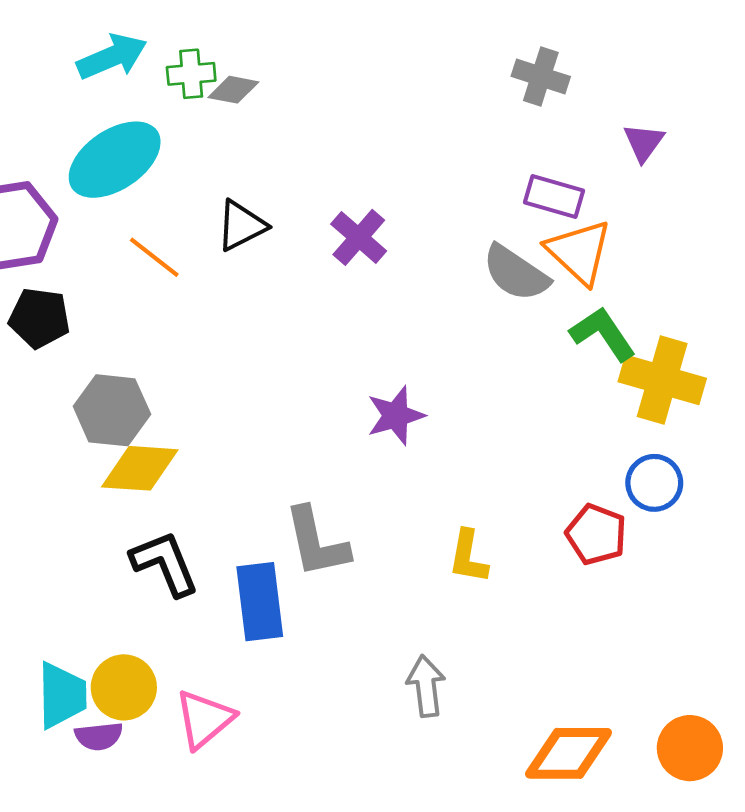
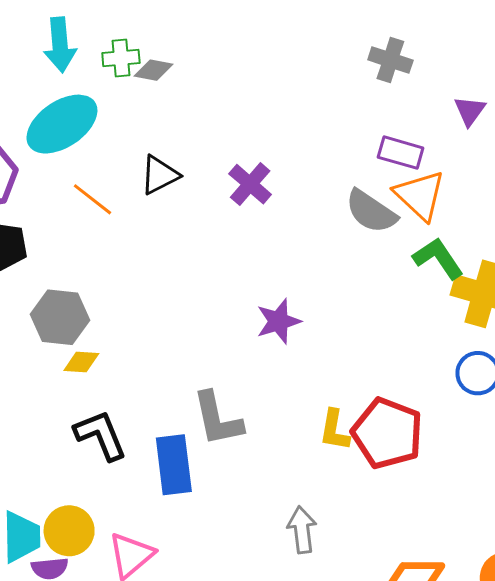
cyan arrow: (112, 57) -> (60, 45), turned 108
yellow diamond: (140, 468) -> (81, 362), size x0.6
red pentagon: (596, 534) -> (387, 433), moved, size x1.5

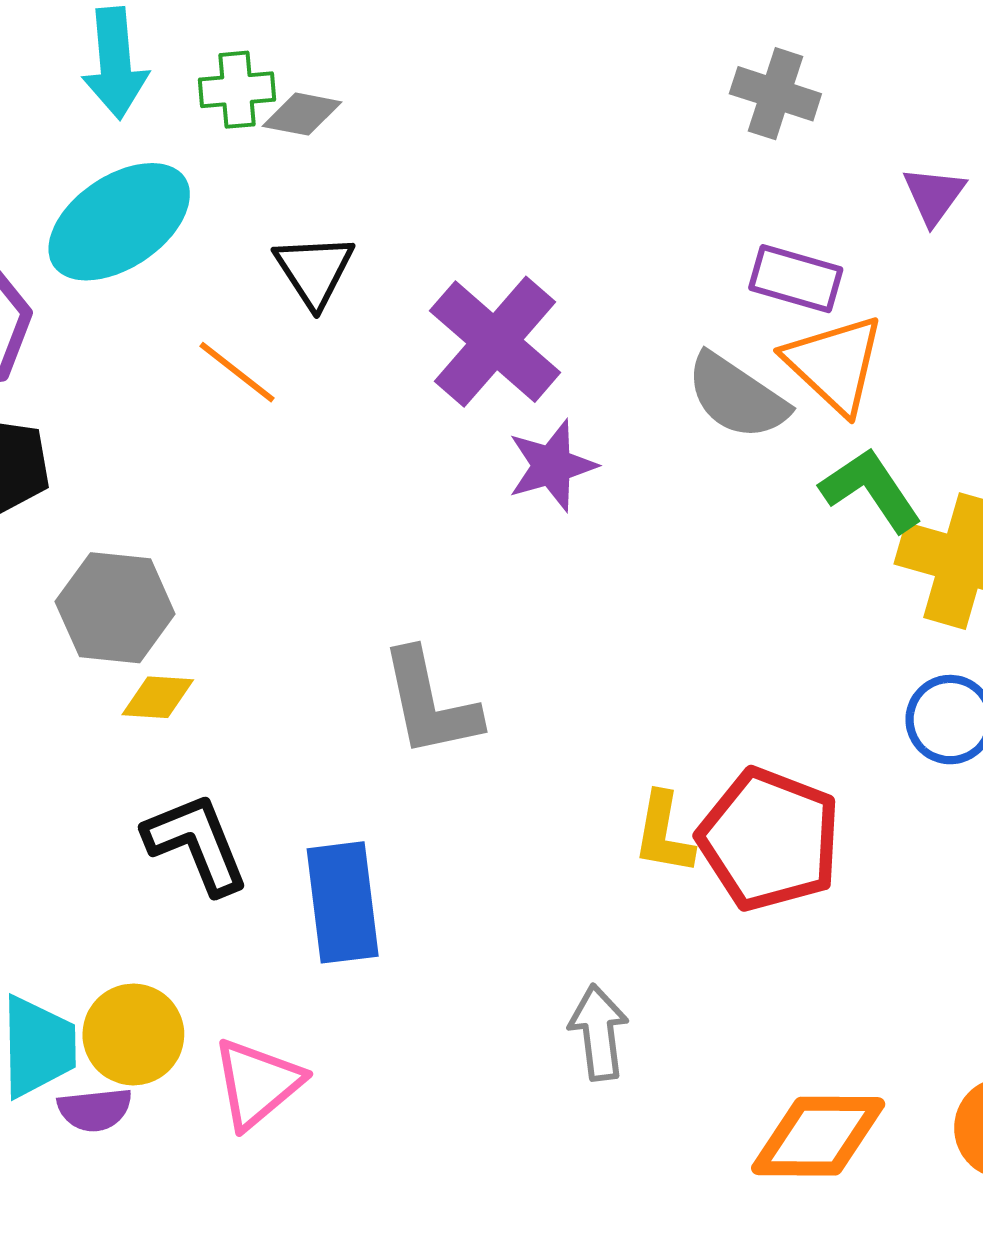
black triangle: (160, 175) -> (314, 270), moved, turned -36
purple cross: (250, 184) -> (495, 342), size x1.5
orange line: (92, 199) -> (237, 372), moved
purple star: (279, 321) -> (552, 466), moved
gray L-shape: (218, 419) -> (430, 703), moved

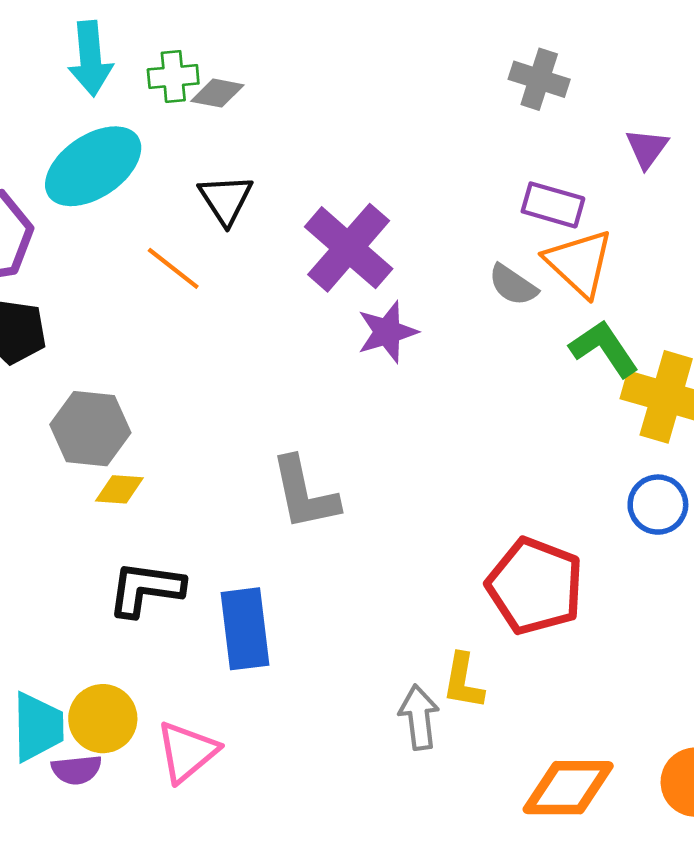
gray semicircle: (737, 396) -> (513, 285), size x0.7
yellow L-shape: (664, 833) -> (463, 681), moved
black L-shape: (196, 843) -> (146, 589), turned -60

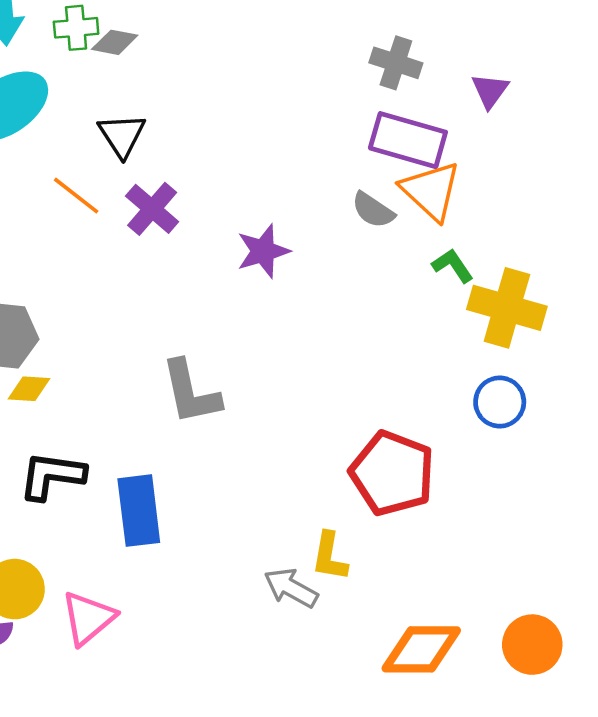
gray cross: (539, 79) -> (396, 63), moved
purple rectangle: (553, 205) -> (408, 140), size x1.4
purple cross: (349, 248) -> (152, 209), moved, size x0.7
green L-shape: (604, 349) -> (453, 266), size x0.7
gray arrow: (419, 717) -> (291, 588), turned -54

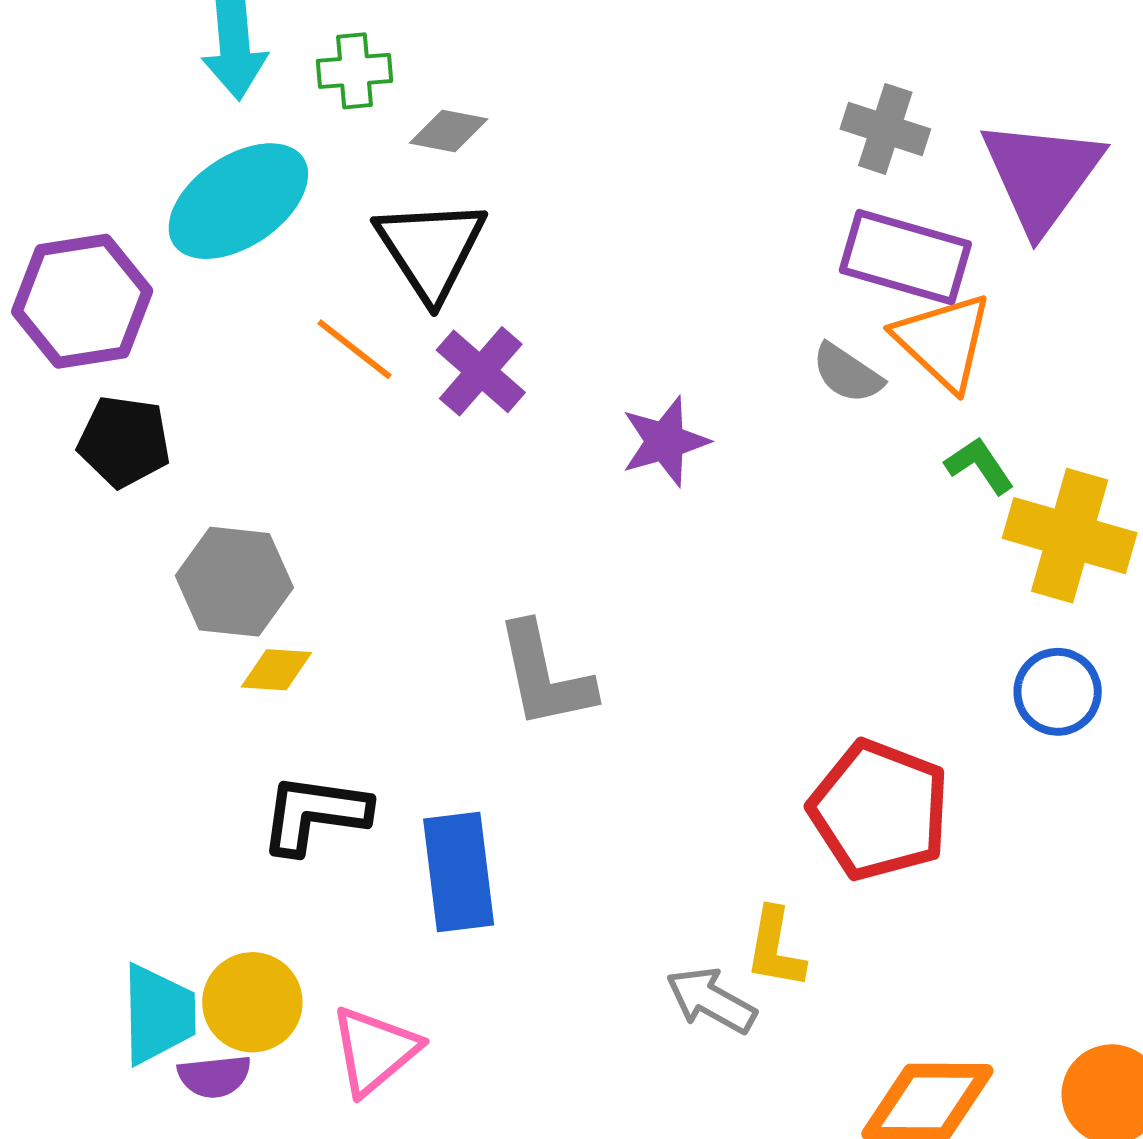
gray diamond: (115, 42) -> (449, 131), moved
purple triangle: (490, 91) -> (1042, 175), size x2.0
black triangle: (122, 135) -> (431, 249), size x1.4

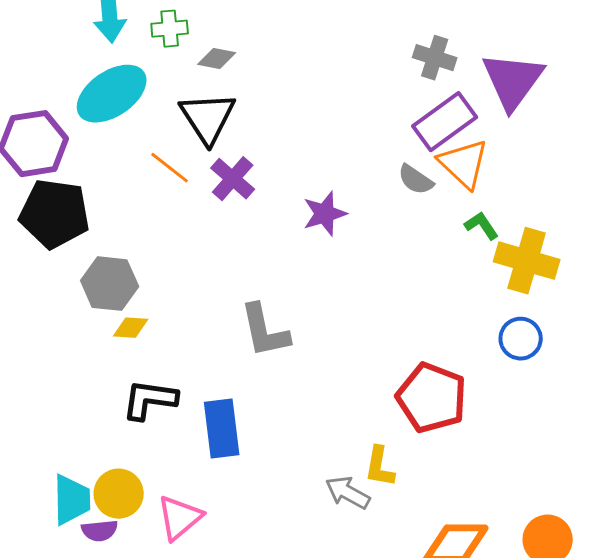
purple rectangle: (905, 257) -> (445, 122), turned -52
black pentagon: (124, 441) -> (55, 214), size x1.5

